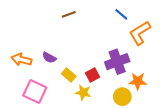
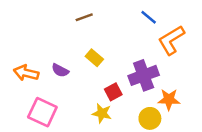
yellow rectangle: (69, 75) -> (94, 58), moved

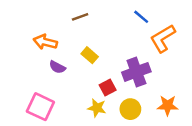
orange arrow: (26, 73) -> (45, 42), moved
orange star: (169, 99) -> (168, 106), moved
yellow circle: (150, 118) -> (130, 109), moved

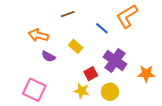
blue line: (141, 17) -> (102, 28), moved
orange L-shape: (163, 38) -> (127, 16), moved
purple cross: (136, 72) -> (115, 61), turned -35
orange star: (168, 106) -> (146, 74), moved

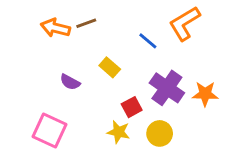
brown line: (68, 14) -> (86, 23), moved
orange arrow: (38, 35) -> (55, 28), moved
orange star: (146, 74) -> (205, 94), moved

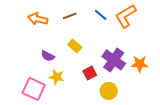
brown line: (86, 23) -> (70, 16), moved
blue line: (148, 41) -> (101, 15), moved
yellow star: (118, 132) -> (57, 77), moved

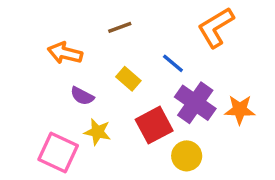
blue line: (101, 15) -> (173, 63), moved
orange arrow: (38, 19) -> (65, 53), moved
red square: (90, 73) -> (154, 125), size x1.5

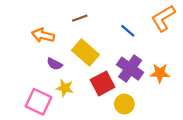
orange L-shape: (216, 27) -> (163, 18), moved
blue line: (173, 63) -> (128, 31), moved
yellow rectangle: (128, 79) -> (85, 53), size x1.6

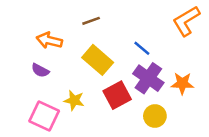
blue line: (128, 31) -> (142, 48), moved
purple semicircle: (54, 64) -> (40, 70), moved
yellow circle: (124, 104) -> (155, 116), moved

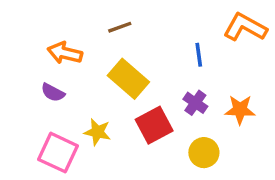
orange L-shape: (186, 21) -> (245, 27), turned 60
blue line: (142, 48) -> (199, 55), moved, turned 42
purple cross: (148, 78) -> (195, 103), size x0.6

